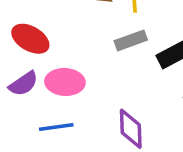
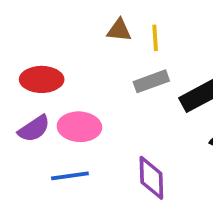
red ellipse: (30, 39) -> (42, 79), turned -30

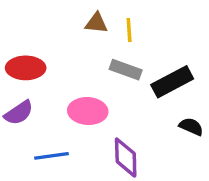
gray rectangle: (151, 81) -> (126, 70), turned 40
pink ellipse: (79, 127) -> (88, 111), moved

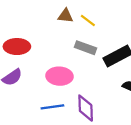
yellow line: (129, 30) -> (88, 20), turned -49
blue line: (52, 156) -> (52, 107), moved

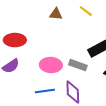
yellow line: (88, 20) -> (86, 11), moved
gray rectangle: (86, 48) -> (78, 65), moved

